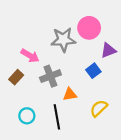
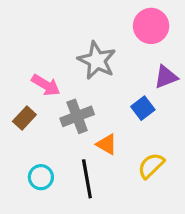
pink circle: (89, 28) -> (151, 26), moved
gray star: (63, 40) -> (97, 60), turned 30
orange triangle: (70, 94) -> (107, 144), turned 40

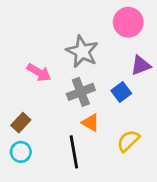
gray cross: (77, 116) -> (81, 92), moved
brown rectangle: (24, 118) -> (21, 123), moved
cyan circle: (41, 177) -> (21, 152), moved

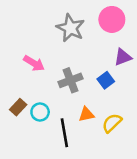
gray star: (82, 52) -> (70, 28), moved
orange triangle: (91, 123) -> (86, 114), moved, turned -42
cyan circle: (21, 152) -> (40, 112), moved

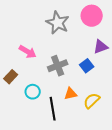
brown rectangle: (18, 107) -> (11, 77), moved

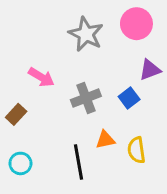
cyan circle: (33, 92) -> (20, 163), moved
yellow semicircle: (92, 101) -> (136, 150), turned -54

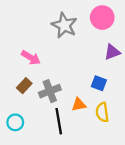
gray cross: (86, 98) -> (50, 91), moved
blue square: (129, 98) -> (99, 83), moved, turned -32
brown rectangle: (16, 114) -> (24, 86), moved

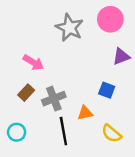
yellow semicircle: (102, 112) -> (112, 133), moved, turned -42

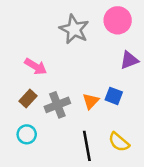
orange triangle: (85, 113) -> (91, 101), moved, turned -35
black line: (63, 131) -> (87, 146), moved
cyan circle: (17, 132) -> (27, 134), moved

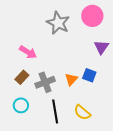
purple triangle: (129, 60) -> (101, 47), turned -35
yellow semicircle: (119, 142) -> (82, 112), moved
black line: (87, 146) -> (55, 111), moved

